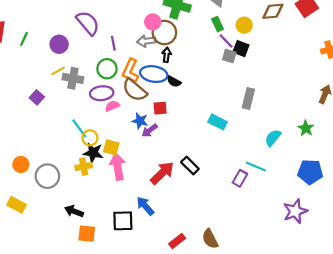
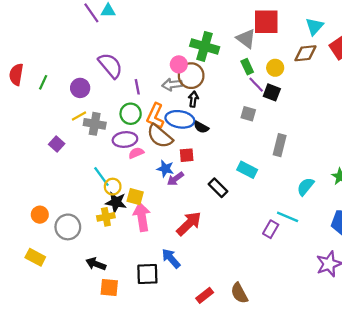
gray square: (229, 56) -> (248, 114), moved
black rectangle: (190, 166) -> (218, 188), moved

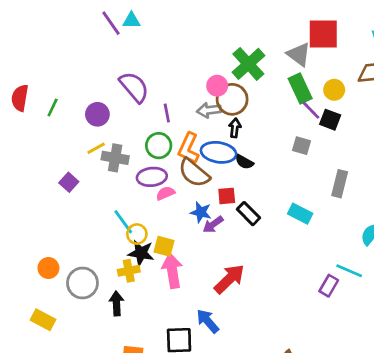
green cross: (205, 46) -> (248, 64), turned 32
green rectangle: (247, 67) -> (300, 88), size x1.5
black rectangle: (218, 188) -> (248, 214), moved
black arrow: (96, 264) -> (116, 303), moved, turned 66

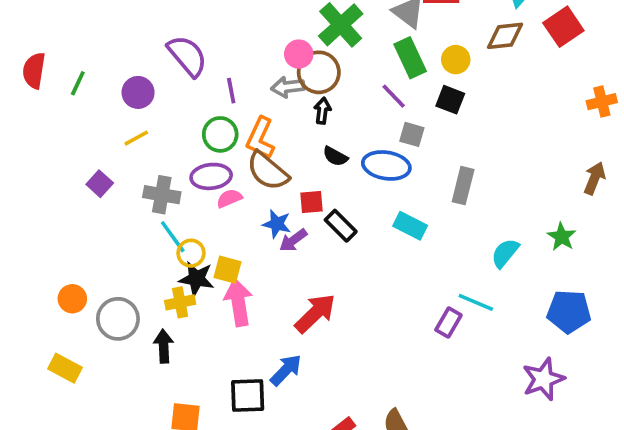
purple line: (311, 110) -> (394, 96), moved
blue ellipse: (219, 152) -> (386, 165), moved
gray cross: (115, 158) -> (162, 195), moved
blue arrow: (208, 321) -> (286, 370), turned 85

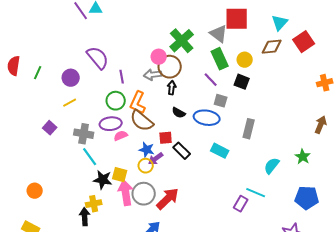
yellow circle: (191, 253) -> (146, 166), moved
yellow cross: (180, 302) -> (94, 204), moved
gray circle: (118, 319) -> (144, 194), moved

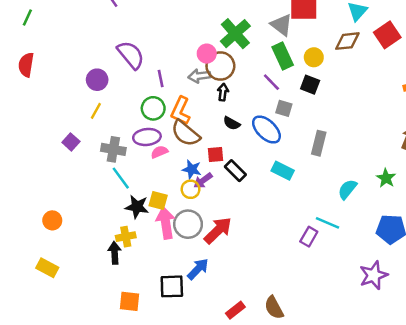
green line: (38, 73) -> (27, 17), moved
yellow line: (70, 103) -> (96, 111), turned -32
blue ellipse: (207, 118) -> (266, 130), turned 35

